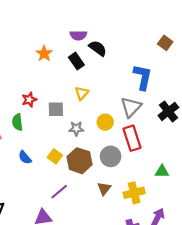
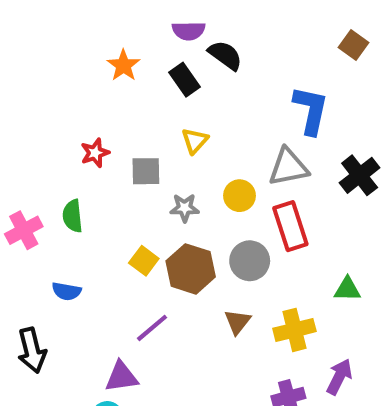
gray triangle: (131, 107) -> (288, 167), turned 35
green semicircle: (17, 122) -> (73, 216), moved
blue semicircle: (25, 157) -> (67, 291), moved, turned -40

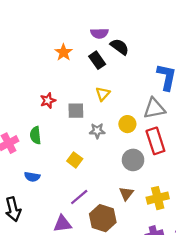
brown hexagon: (191, 269) -> (103, 218), moved

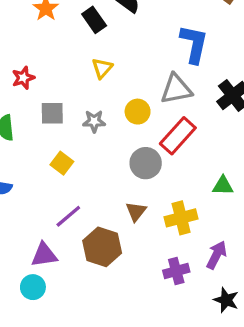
gray square: (76, 111) -> (52, 113), moved
red rectangle: (155, 141) -> (178, 136), turned 60

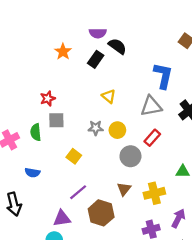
black rectangle: (94, 20) -> (96, 59), turned 70
yellow triangle: (102, 68) -> (109, 96), moved, turned -32
yellow circle: (138, 112) -> (117, 130), moved
gray square: (52, 113) -> (56, 120), moved
red rectangle: (178, 136) -> (152, 138), size x0.7

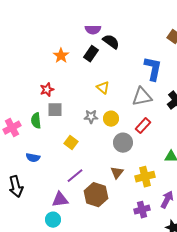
orange star: (63, 52) -> (61, 56), moved

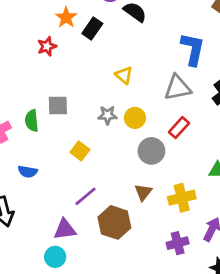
black rectangle: (91, 54) -> (92, 28), moved
orange star: (61, 56) -> (66, 17), moved
red star: (47, 90) -> (47, 46), moved

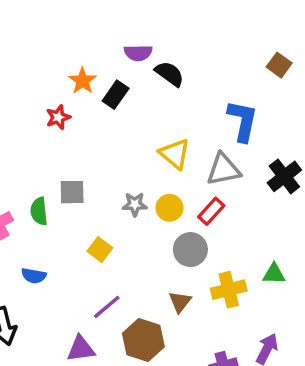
yellow triangle: (124, 75) -> (175, 154), moved, size x1.4
red rectangle: (179, 128) -> (211, 211), moved
yellow cross: (182, 198) -> (229, 290), moved

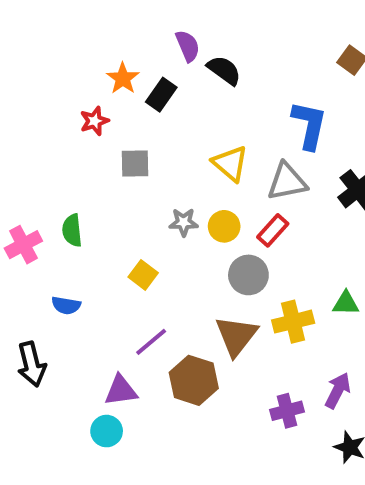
purple semicircle: (138, 53) -> (188, 46), turned -112
gray square: (72, 192) -> (135, 163), moved
brown triangle: (180, 302) -> (236, 336), size x1.6

